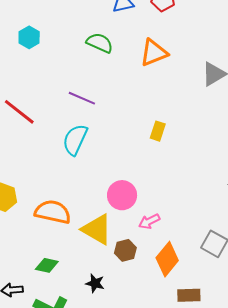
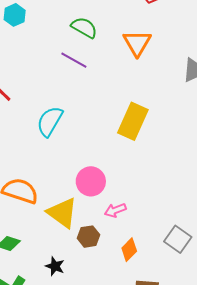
orange triangle: (154, 53) -> (137, 43), turned -44
purple line: (82, 98) -> (74, 60), moved
yellow rectangle: (158, 131) -> (133, 121), size x1.8
orange diamond: (167, 259) -> (129, 250), size x0.7

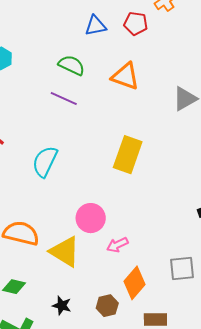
orange triangle: (137, 43) -> (125, 76), turned -36
brown hexagon: (88, 237) -> (107, 306), moved
gray square: (178, 239) -> (182, 269), turned -36
orange diamond: (129, 250) -> (134, 283), size x1.4

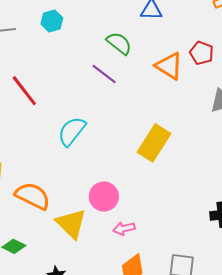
red pentagon: (136, 23) -> (202, 53), moved

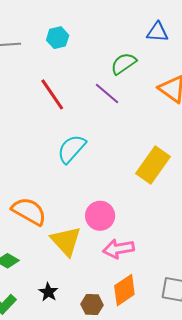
green semicircle: (119, 43) -> (124, 64), turned -76
red line: (24, 91) -> (52, 94), moved
pink arrow: (124, 228) -> (118, 249), size x1.4

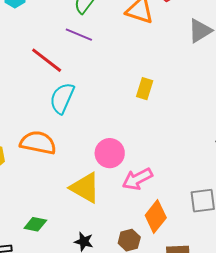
red line: (52, 94) -> (47, 60), moved
yellow rectangle: (153, 165) -> (145, 89), size x0.6
orange semicircle: (29, 211) -> (38, 143), moved

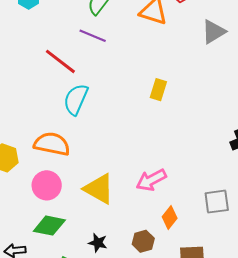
pink circle: (110, 153) -> (47, 185), moved
orange diamond: (156, 216) -> (170, 218), size x0.7
green diamond: (35, 224) -> (49, 226), size x1.4

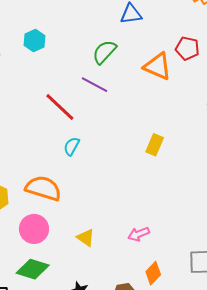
cyan semicircle: (76, 99) -> (72, 146), size x0.6
pink arrow: (151, 180) -> (139, 234), size x0.7
yellow triangle: (99, 189) -> (86, 238), size x0.6

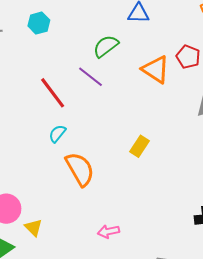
orange semicircle: (43, 188) -> (80, 169), moved, turned 33
yellow triangle: (86, 238) -> (33, 228), moved

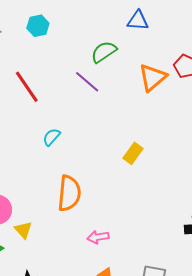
orange triangle: (156, 69) -> (153, 77), turned 44
red line: (53, 93) -> (27, 87), moved
orange semicircle: (80, 169) -> (69, 193), moved, turned 33

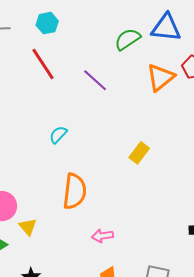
blue triangle: (138, 21) -> (166, 28), moved, size x1.4
green semicircle: (104, 52) -> (128, 39), moved
red line: (27, 87) -> (43, 64), moved

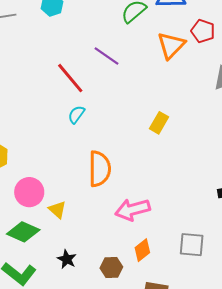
red line: (43, 64) -> (70, 78), moved
pink arrow: (102, 236) -> (132, 210), size x1.6

